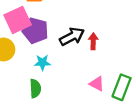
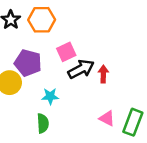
pink square: (18, 20) -> (66, 52), moved, size x0.7
purple pentagon: (35, 31) -> (28, 63), moved

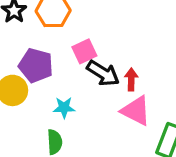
black arrow: (81, 69) -> (103, 73), turned 60
pink triangle: (107, 118) -> (136, 111), moved, size x1.5

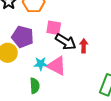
pink square: (84, 51) -> (54, 28), turned 35
pink triangle: (136, 111) -> (57, 66), moved

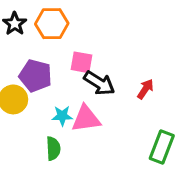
red arrow: (84, 46) -> (145, 89), moved, turned 32
pink triangle: (57, 66) -> (86, 119), turned -35

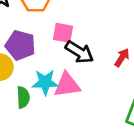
cyan star: (62, 116) -> (45, 82), size x1.4
green semicircle: (53, 148) -> (23, 97), moved

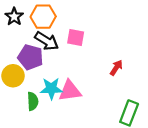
pink square: (63, 33) -> (76, 37), moved
black arrow: (79, 52) -> (47, 41), moved

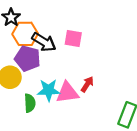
orange hexagon: (43, 17) -> (25, 34), moved
red arrow: (116, 68) -> (87, 84), moved

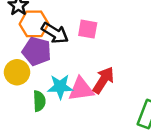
red arrow: (87, 84) -> (103, 80), size x1.5

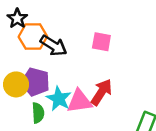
pink square: (88, 29) -> (101, 42), moved
purple pentagon: (37, 51) -> (35, 82), moved
cyan star: (60, 87) -> (59, 99), turned 30

